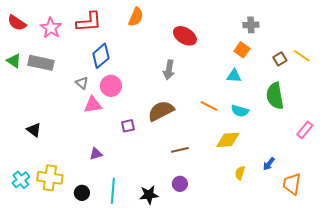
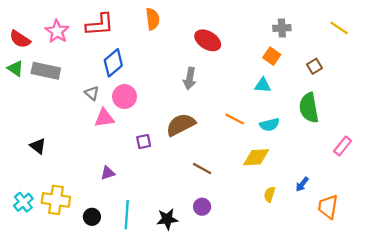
orange semicircle: (136, 17) -> (153, 19), turned -30
red semicircle: (17, 23) -> (20, 39), moved
yellow line: (302, 56) -> (339, 28), moved
cyan semicircle: (240, 111) -> (270, 125), turned -30
brown line: (180, 150) -> (202, 168), turned 42

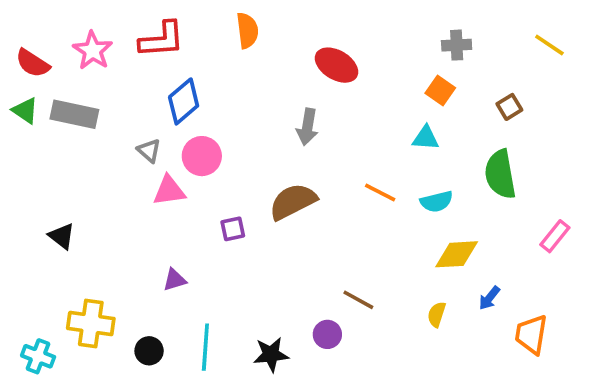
yellow diamond: (256, 157) -> (457, 254), moved
brown line: (202, 168) -> (358, 300), moved
cyan cross: (23, 202) -> (38, 356), moved, turned -30

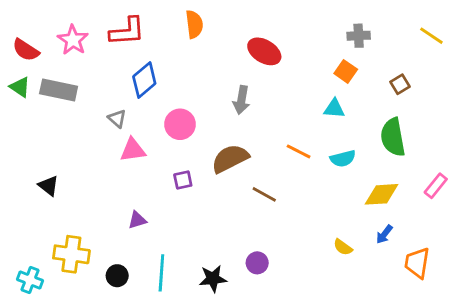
pink circle: (202, 156) -> (180, 124), moved
yellow diamond: (457, 254) -> (381, 194), moved
brown line: (358, 300) -> (264, 194), moved
yellow semicircle: (437, 314) -> (343, 247), turned -72

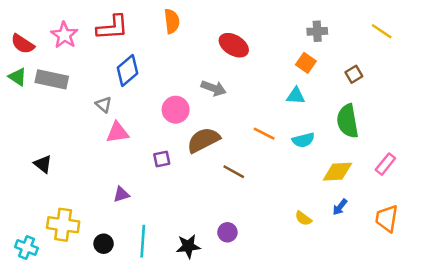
gray arrow: (241, 100) -> (214, 88), turned -80
pink circle: (180, 124) -> (176, 110), moved
orange trapezoid: (417, 263) -> (387, 218), moved

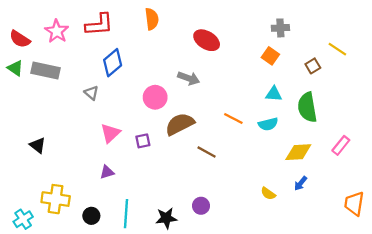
yellow line: (382, 31) -> (337, 49), moved
cyan triangle: (296, 96) -> (274, 94), moved
pink triangle: (117, 132) -> (110, 133), moved, turned -35
orange trapezoid: (387, 218) -> (354, 204), moved
cyan cross: (26, 247) -> (23, 219), turned 36

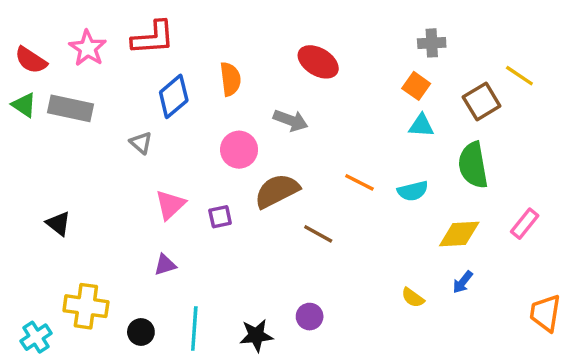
orange semicircle: (152, 19) -> (230, 79), moved
brown square: (313, 66) -> (482, 101), size x1.5
cyan triangle: (274, 94) -> (421, 126), moved

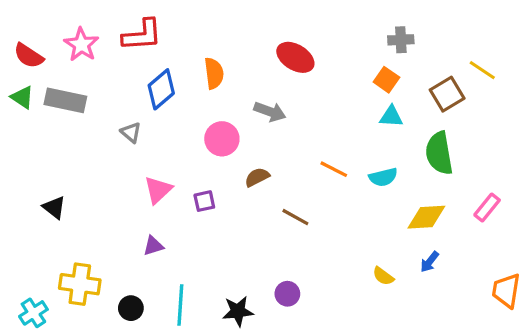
brown semicircle: (277, 191) -> (257, 177), size x0.6

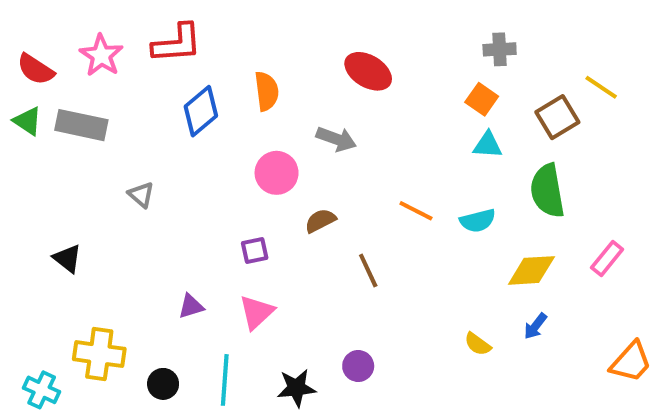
gray triangle: (131, 132) -> (141, 195), moved
pink triangle: (158, 190) -> (257, 312), moved
brown line: (295, 217) -> (368, 270), turned 36
orange trapezoid: (506, 291) -> (631, 362), turned -147
cyan cross: (33, 313) -> (42, 390), turned -32

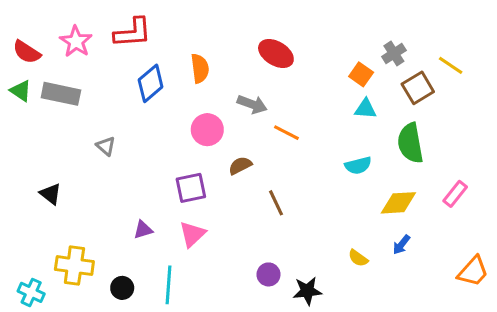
gray cross: (500, 49) -> (394, 54), moved, turned -30
orange line: (416, 211) -> (286, 133), moved
purple square: (255, 251) -> (191, 188), size x1.5
black star: (296, 388) -> (307, 291), moved

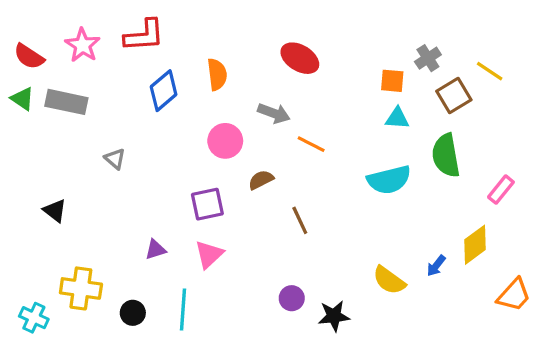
orange square: (361, 74) -> (392, 81), turned -30
cyan semicircle: (358, 165) -> (389, 180), size x1.5
pink rectangle: (455, 194) -> (501, 190), moved
yellow diamond: (398, 203) -> (475, 245), moved, turned -33
yellow semicircle: (358, 258) -> (389, 280), size x1.5

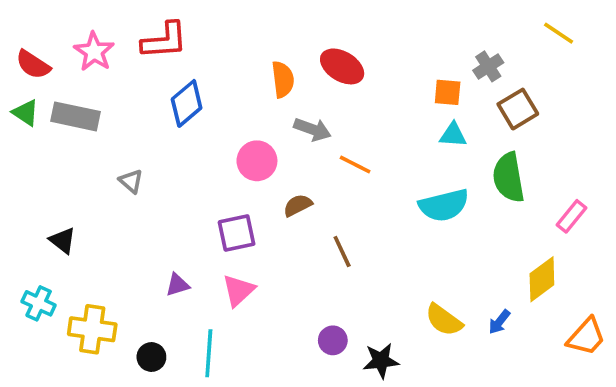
yellow line: (490, 71) -> (559, 33), moved
orange semicircle: (217, 74) -> (283, 79), moved
blue arrow: (436, 266) -> (499, 322), moved
cyan cross: (34, 318) -> (39, 303), moved

